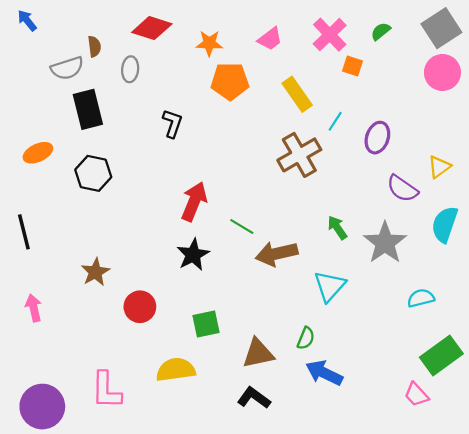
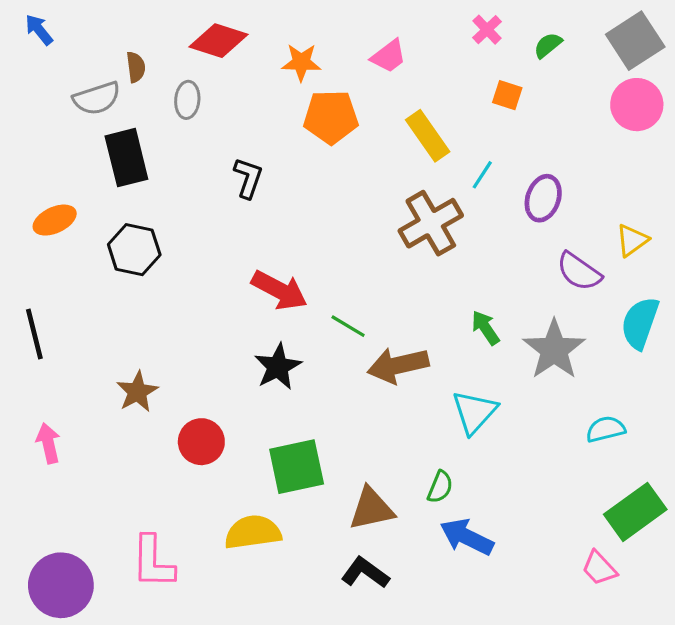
pink cross: (330, 35) -> (487, 30), moved, size x0.6
red arrow: (194, 202) -> (279, 290), turned 96
green square: (206, 324) -> (297, 467), size x1.4

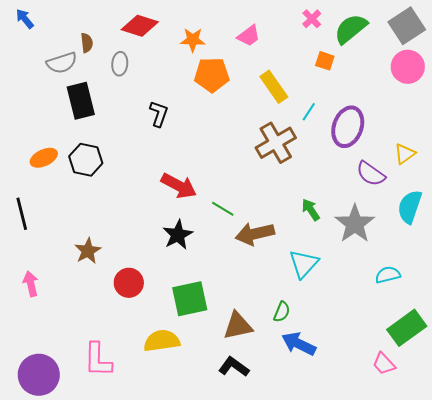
green semicircle: (548, 45) -> (351, 29), size x1.8
purple ellipse: (543, 198) -> (348, 127), size x1.4
orange ellipse: (55, 220) -> (44, 158), moved

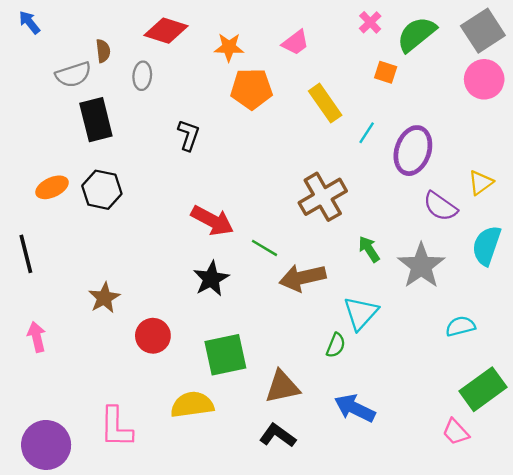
brown cross: (276, 143) -> (323, 197), moved
green semicircle: (282, 312) -> (336, 345), moved

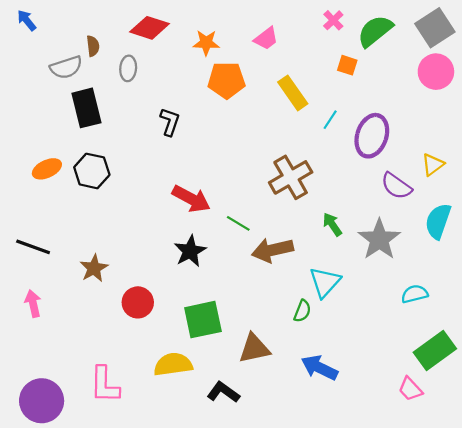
black line: (26, 254) -> (33, 247), moved, turned -56
black L-shape: (278, 435) -> (223, 392), moved

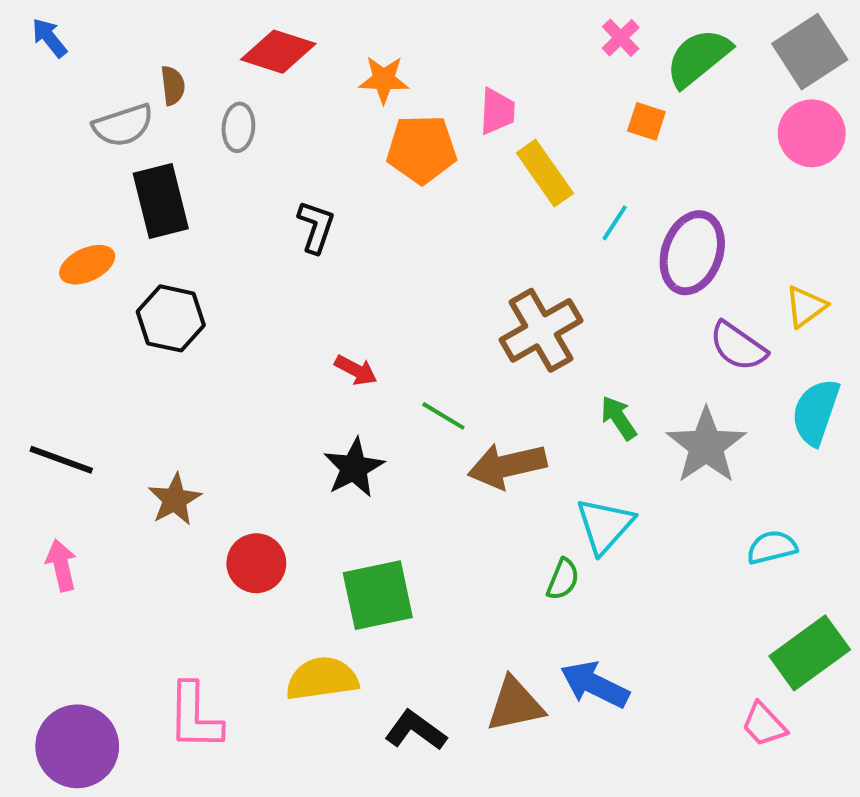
pink trapezoid: (266, 38) -> (497, 111), moved, turned -50
orange ellipse: (47, 169) -> (87, 265), moved
red arrow: (191, 199) -> (356, 370), size x0.6
brown triangle: (254, 348) -> (515, 705), moved

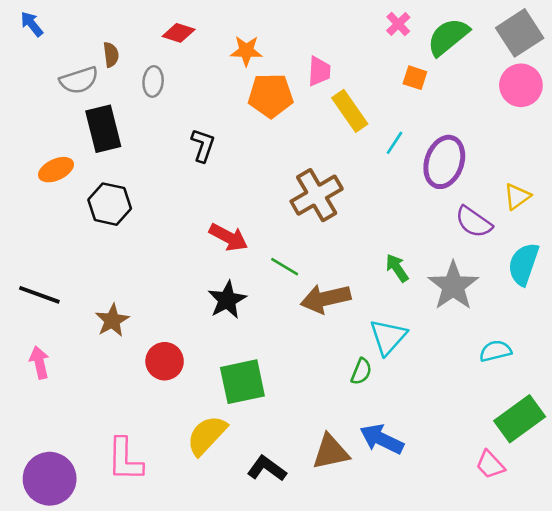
red diamond: (278, 52) -> (179, 33), size x0.7
brown cross: (541, 330) -> (317, 195), moved
red arrow: (356, 370) -> (228, 237), size x1.4
yellow semicircle: (322, 679) -> (207, 435), turned -39

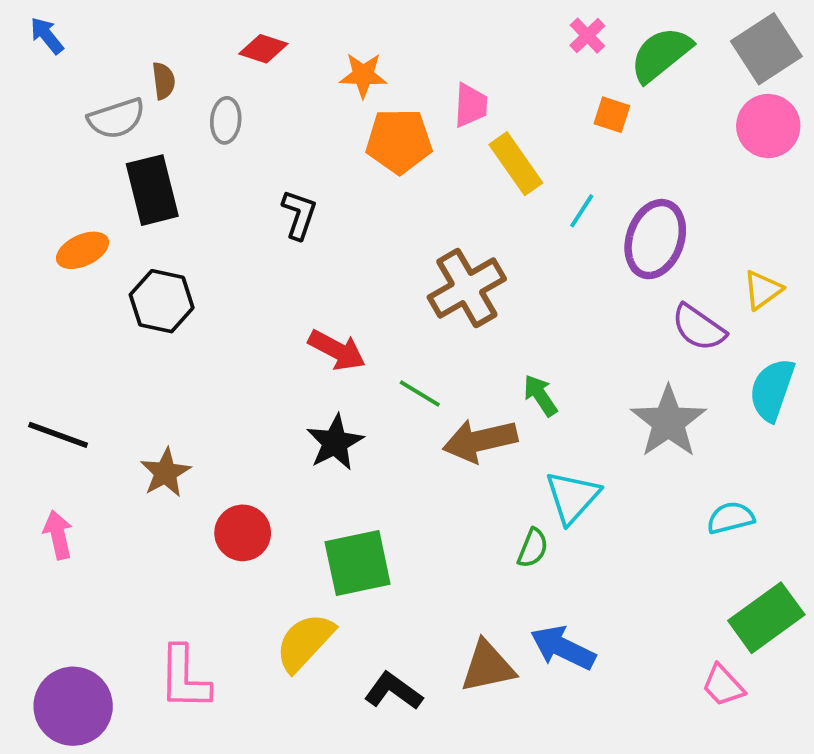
green arrow: (397, 268) -> (540, 395), moved

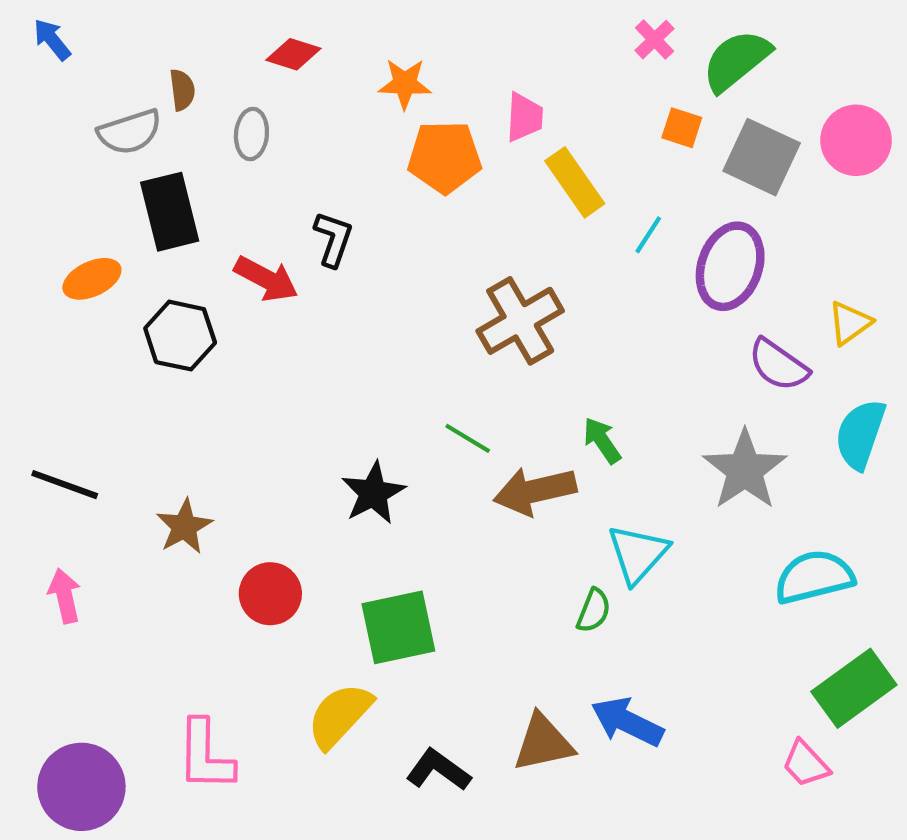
gray square: (766, 49) -> (762, 157), moved, turned -32
red arrow: (337, 350) -> (266, 279), moved
cyan semicircle: (731, 518) -> (814, 577), size x1.5

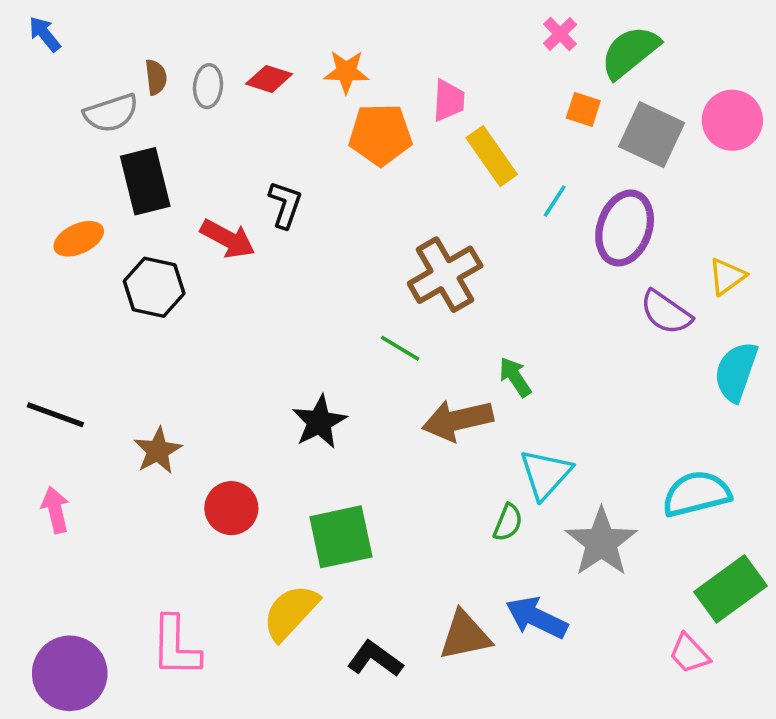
red diamond: (293, 54) -> (269, 79), moved
gray ellipse: (251, 134) -> (208, 86), moved
green line: (468, 438) -> (400, 348), moved
gray star: (745, 470) -> (601, 542), moved

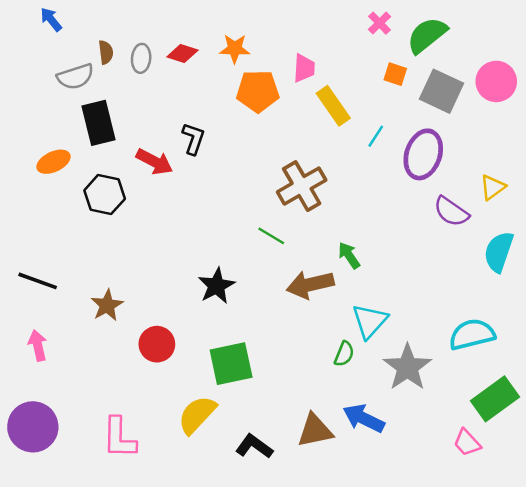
blue arrow: (45, 34) -> (51, 19), moved
purple circle: (70, 673) -> (33, 427), moved

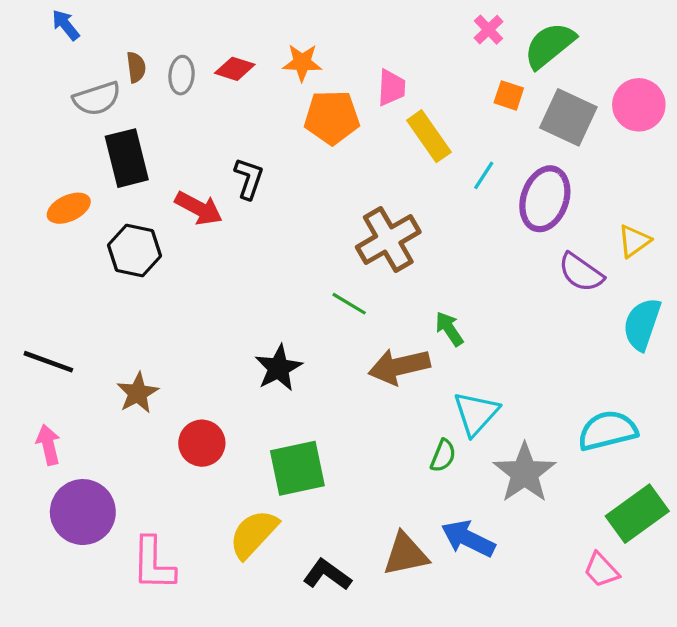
purple circle: (33, 427) -> (83, 512), moved

